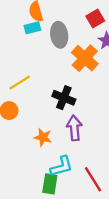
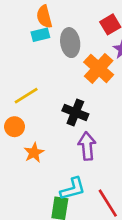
orange star: (43, 137) -> (34, 153), moved, turned 30

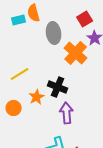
cyan rectangle: (40, 35) -> (19, 20), moved
orange circle: (15, 127) -> (14, 108), moved
orange star: (34, 153) -> (37, 97), moved

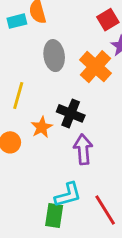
gray ellipse: (54, 33) -> (54, 56), moved
yellow line: (20, 74) -> (18, 96), turned -42

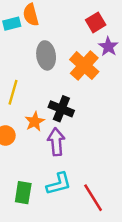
purple arrow: (83, 149) -> (56, 142), moved
green rectangle: (54, 216) -> (23, 193), moved

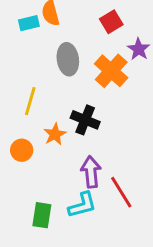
red square: (96, 22) -> (111, 22), moved
purple arrow: (56, 142) -> (91, 172), moved
red line: (93, 198) -> (121, 192), moved

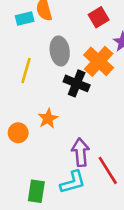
yellow line: (30, 101) -> (26, 70), moved
black cross: (85, 120) -> (77, 83), moved

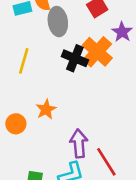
gray ellipse: (60, 51) -> (58, 22), moved
black cross: (77, 83) -> (75, 58), moved

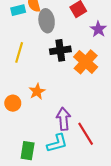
orange cross: (97, 52) -> (86, 62), moved
black cross: (75, 58) -> (60, 50), turned -30

